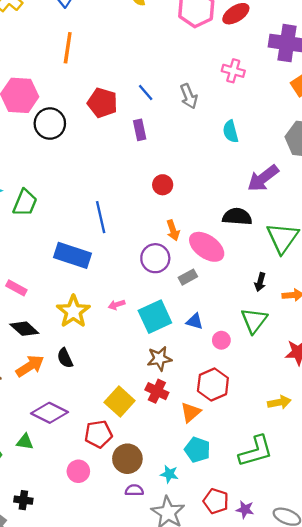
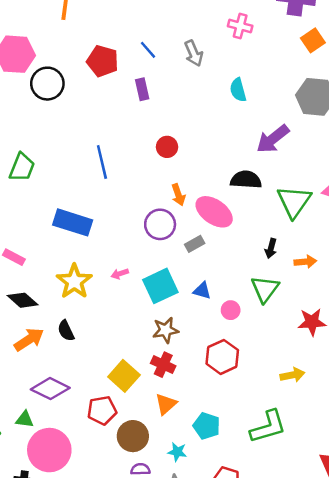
blue line: (101, 217) -> (102, 162), moved
orange triangle: (191, 412) -> (166, 404), moved
pink circle: (78, 471) -> (49, 450), moved, size x1.8

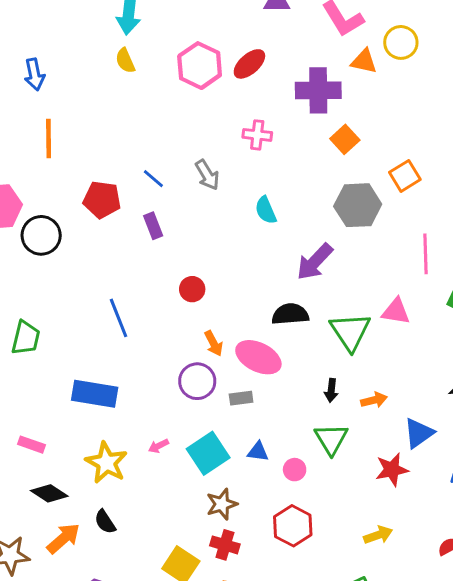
gray rectangle: (195, 244) -> (241, 398), turned 30

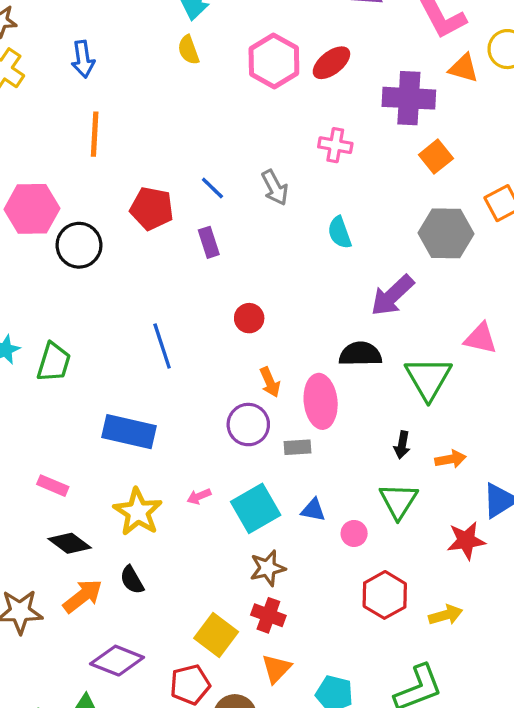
pink triangle: (396, 311) -> (481, 338), moved
pink ellipse: (258, 357) -> (321, 401), turned 54
red hexagon: (293, 526) -> (385, 595), moved

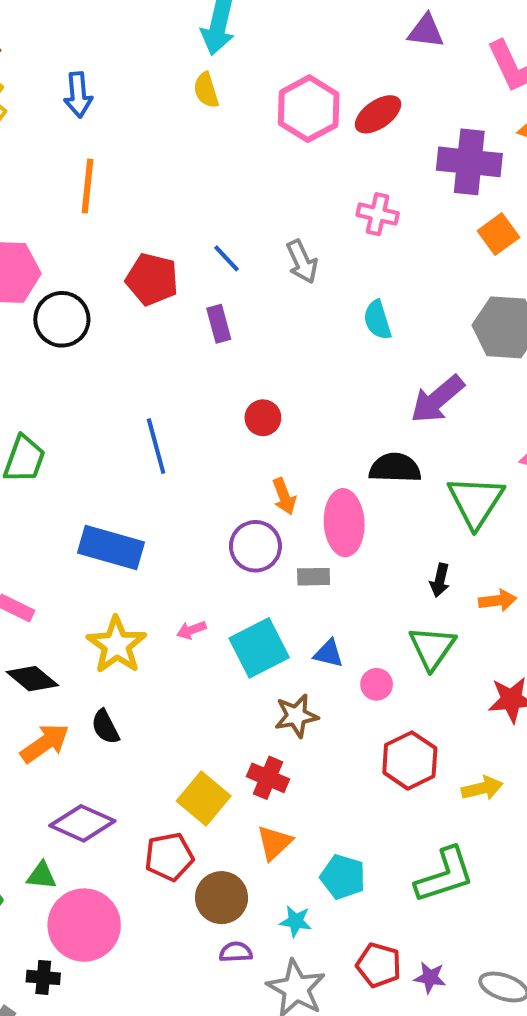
brown star: (268, 568) -> (296, 716), moved

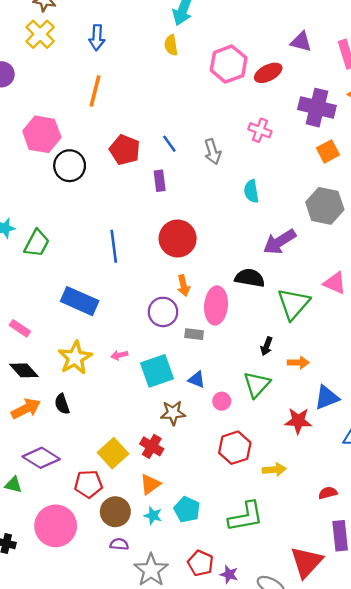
purple triangle: (426, 31) -> (301, 42), moved
red circle: (263, 418) -> (178, 238), size x1.8
cyan star: (296, 921) -> (153, 516), moved
pink circle: (84, 925) -> (56, 526), moved

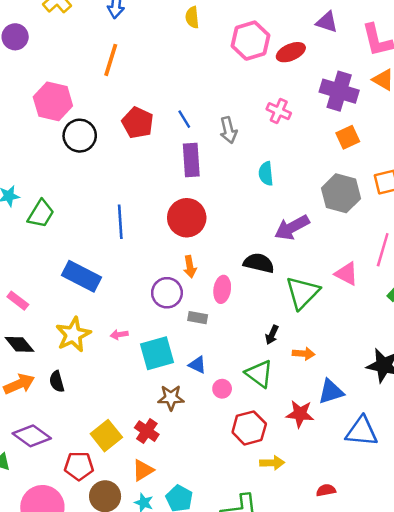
purple rectangle: (160, 181) -> (191, 160), moved, size x1.5
pink ellipse: (216, 305) -> (222, 289), size x0.7
green triangle: (257, 385) -> (259, 374), turned -40
red hexagon: (235, 448) -> (249, 428), moved

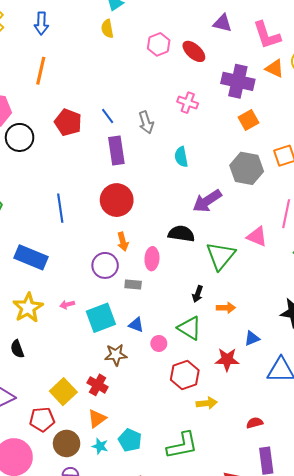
pink hexagon: (250, 41) -> (159, 44), size x0.7
red ellipse: (291, 52) -> (194, 51), turned 70
blue triangle: (331, 392) -> (252, 338), size x0.7

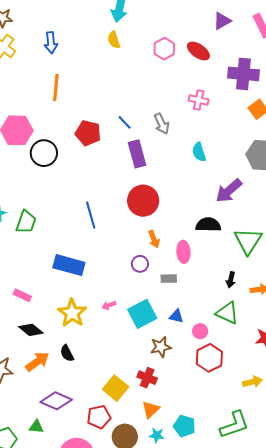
purple triangle: (223, 23) -> (222, 21), turned -36
purple circle: (105, 265) -> (140, 264), size x0.7
red hexagon: (185, 375) -> (209, 358), moved

